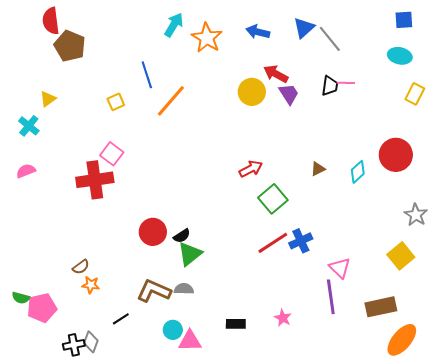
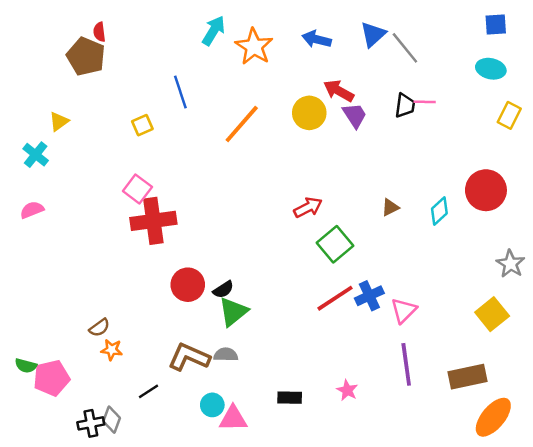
red semicircle: (51, 21) -> (99, 32), moved, size x0.6
orange line: (171, 101) -> (242, 124), moved
red cross: (95, 180) -> (153, 221), moved
pink triangle: (340, 268) -> (404, 310), moved, turned 30

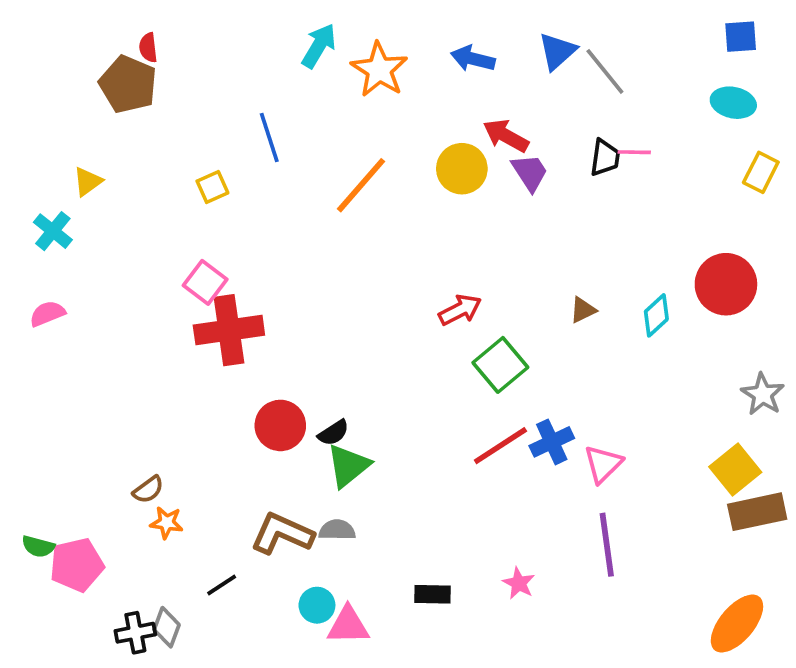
brown rectangle: (468, 377) -> (757, 512), moved

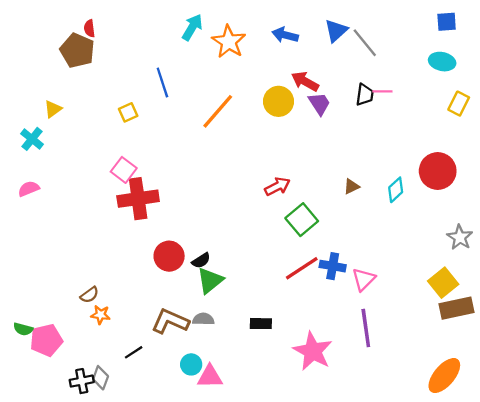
blue cross: (552, 442) -> (333, 266), turned 35
pink star: (519, 583) -> (313, 351), size x2.0
black rectangle: (433, 594) -> (261, 324), moved

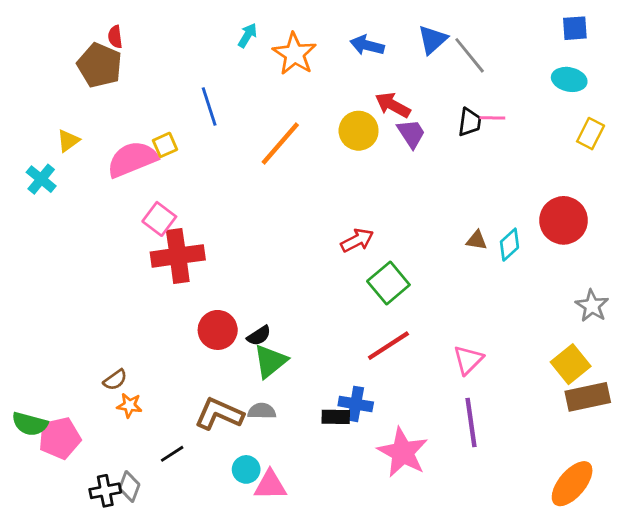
cyan arrow: (192, 27) -> (248, 35), size x0.7
brown triangle: (351, 186) -> (477, 240), moved, turned 35
pink semicircle: (29, 189) -> (132, 159), moved, size x1.8
blue cross: (333, 266) -> (356, 404), moved
green semicircle: (23, 329) -> (30, 424), size x1.4

